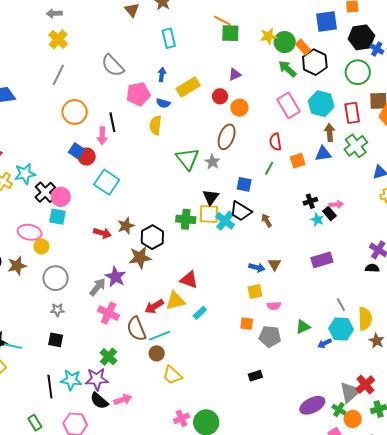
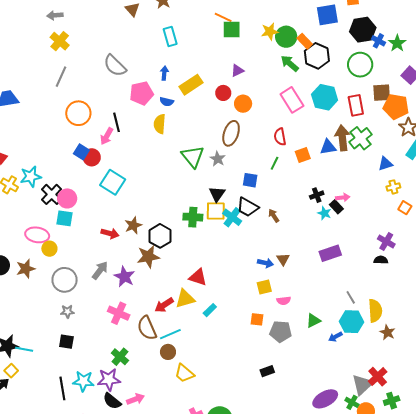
brown arrow: (330, 132) -> (342, 138), moved, size x1.4
pink arrow: (102, 136) -> (107, 136), turned 30
gray arrow: (98, 287) -> (100, 270), moved

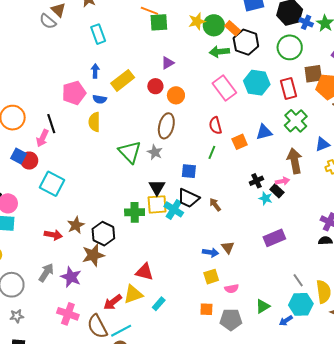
green arrow: (290, 63) -> (219, 52), turned -42
gray semicircle: (115, 66) -> (48, 21), moved, size x0.7
brown arrow: (342, 138) -> (295, 161), moved

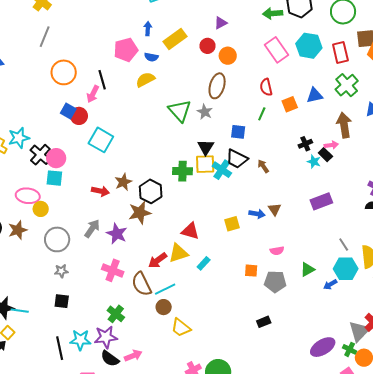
yellow semicircle: (94, 122) -> (145, 80), turned 60
yellow square: (211, 277) -> (232, 224), moved

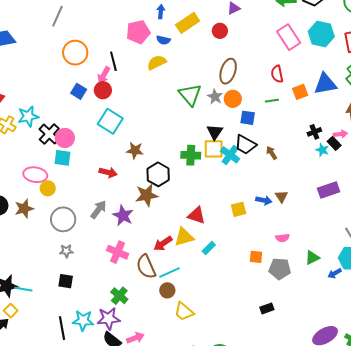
orange circle: (228, 56) -> (233, 99), moved
blue triangle: (315, 95) -> (325, 84), size x1.4
green line: (262, 114) -> (272, 101), turned 56
red circle: (79, 116) -> (103, 90), moved
brown star: (123, 182) -> (135, 150), moved, turned 30

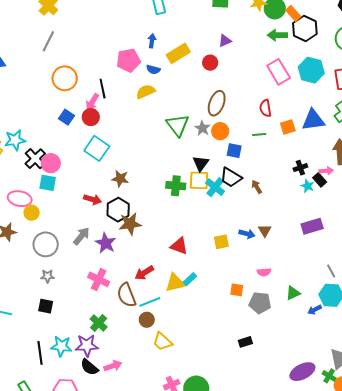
black hexagon: (158, 174) -> (118, 210), moved
yellow triangle: (184, 237) -> (175, 283), moved

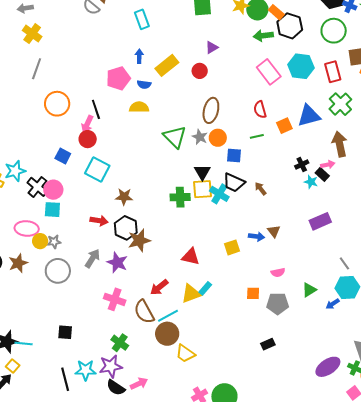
yellow semicircle: (146, 92) -> (139, 107), turned 30
blue square: (66, 117) -> (63, 156), moved
gray star: (47, 276) -> (54, 242), moved
brown circle: (147, 320) -> (167, 334), size x1.5

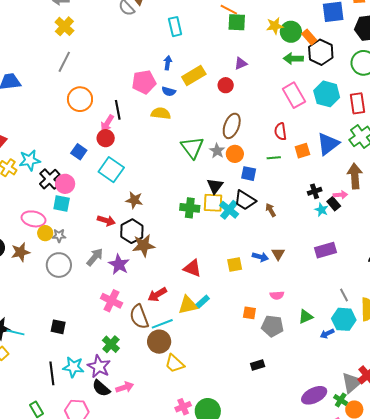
blue triangle: (309, 116) -> (328, 144), turned -30
purple star: (111, 366) -> (99, 366), turned 30

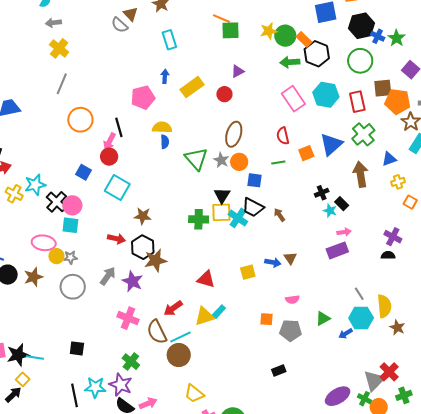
blue semicircle: (169, 91) -> (165, 142), moved, turned -104
pink arrow: (340, 195) -> (344, 232), moved
yellow trapezoid: (175, 364) -> (194, 394), moved

